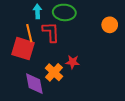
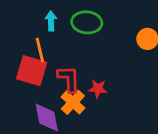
red L-shape: (51, 32) -> (69, 79), moved

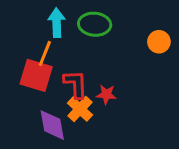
cyan arrow: (51, 21) -> (57, 23), size x1.4
orange line: (40, 50) -> (45, 53), turned 35

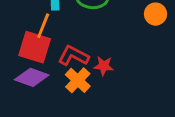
red L-shape: (76, 84) -> (73, 56), turned -60
purple diamond: (52, 125) -> (32, 77), moved, turned -60

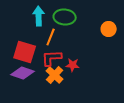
orange line: (43, 26) -> (51, 37), moved
red L-shape: (73, 56) -> (52, 58), turned -30

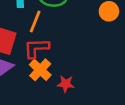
red star: (73, 65) -> (66, 84), moved

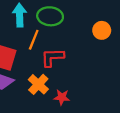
red L-shape: (36, 48) -> (52, 57), moved

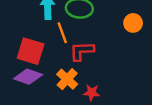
orange line: (34, 40) -> (62, 33), turned -42

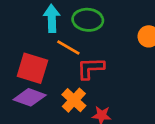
orange line: (62, 33) -> (68, 47), turned -40

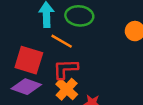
red L-shape: (91, 68) -> (65, 69), moved

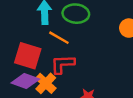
orange cross: (67, 89) -> (46, 83), moved

